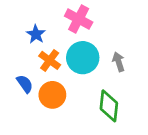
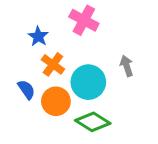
cyan circle: (83, 58) -> (88, 82), moved
green diamond: (109, 106) -> (93, 122), moved, turned -64

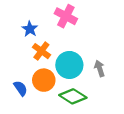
gray arrow: (127, 66) -> (100, 68), moved
blue semicircle: (26, 89) -> (21, 88), moved

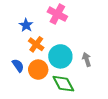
blue semicircle: (21, 88) -> (18, 66), moved
green diamond: (73, 96) -> (63, 84), turned 30

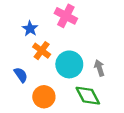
orange circle: (38, 70) -> (44, 97), moved
green diamond: (63, 84) -> (88, 96), moved

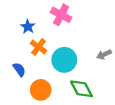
gray arrow: (99, 68) -> (104, 54), moved, turned -96

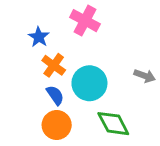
gray arrow: (104, 54) -> (145, 76), turned -136
blue semicircle: (19, 70) -> (55, 95), moved

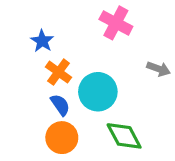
pink cross: (85, 21) -> (116, 23), moved
gray arrow: (145, 76) -> (158, 69), moved

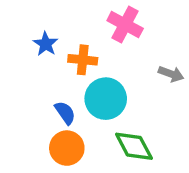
orange cross: (59, 72) -> (83, 60), moved, turned -30

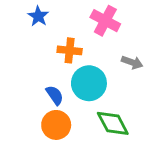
blue star: (46, 44) -> (38, 16), moved
gray arrow: (171, 74) -> (132, 62), moved

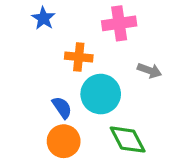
pink cross: (105, 21) -> (119, 23), turned -36

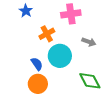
orange cross: (79, 57) -> (47, 34), turned -35
green diamond: (128, 140) -> (90, 81), moved

